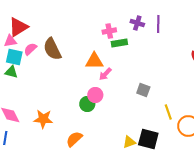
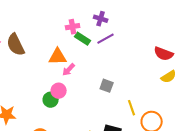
purple line: (158, 24) -> (106, 39), moved, turned 60
green rectangle: (119, 43) -> (83, 39), turned 42

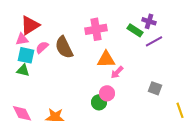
pink cross: (73, 27) -> (96, 29), moved, size x1.5
green rectangle: (83, 39) -> (135, 30), moved

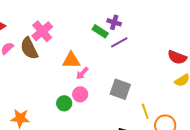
pink cross: (96, 29) -> (42, 31), moved, turned -30
gray square: (155, 88) -> (120, 89), size x1.5
pink circle: (107, 93) -> (80, 94), moved

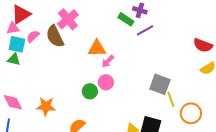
gray square: (120, 89) -> (160, 84), moved

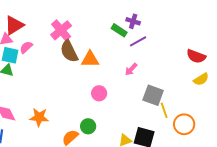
brown semicircle: (55, 36) -> (69, 51), moved
pink arrow: (108, 61) -> (131, 69), moved
green circle: (90, 91) -> (88, 126), moved

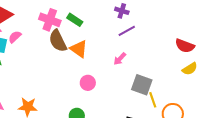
pink cross: (61, 30) -> (50, 20), turned -30
green rectangle: (119, 30) -> (75, 20), moved
orange triangle: (90, 59) -> (79, 49), turned 36

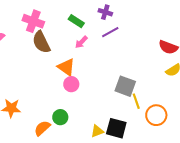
green rectangle: (75, 20) -> (76, 21), moved
orange triangle: (79, 49) -> (66, 67), moved
pink arrow: (120, 59) -> (81, 42), moved

